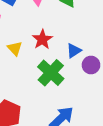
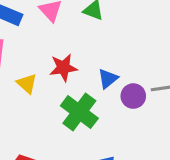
red star: (42, 39) -> (63, 68), turned 30

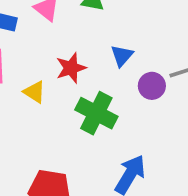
blue triangle: (108, 79) -> (122, 56), moved

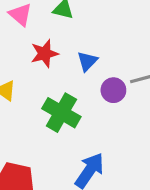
red star: (71, 68) -> (44, 54), moved

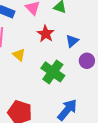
red star: (44, 54) -> (46, 34), turned -30

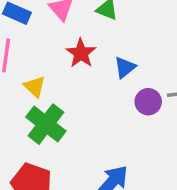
green cross: (53, 72) -> (46, 124), moved

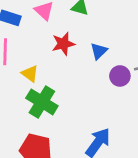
red star: (81, 53) -> (63, 44), turned 30

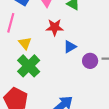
blue triangle: (99, 51) -> (70, 47), moved

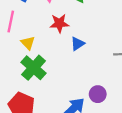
purple circle: (90, 61) -> (98, 94), moved

